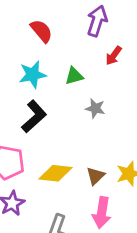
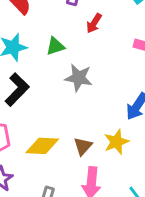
gray star: (95, 108) -> (79, 78), size x1.4

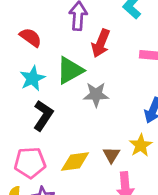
red arrow: (94, 23) -> (101, 43), size x1.5
green triangle: (55, 46) -> (70, 70), size x1.6

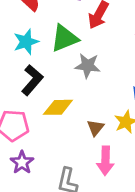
yellow diamond: (75, 161) -> (58, 107), moved

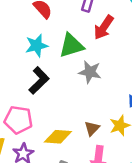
yellow diamond: (58, 107) -> (58, 137), moved

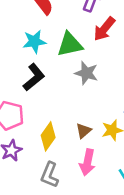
yellow diamond: (58, 137) -> (48, 136), turned -64

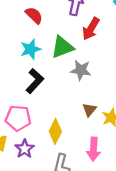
brown triangle: (84, 131) -> (89, 110), moved

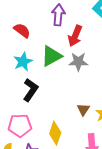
gray star: (81, 70) -> (78, 62), moved

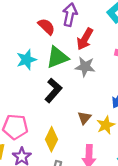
red semicircle: (22, 30) -> (46, 26), moved
black L-shape: (31, 90) -> (53, 90), moved

